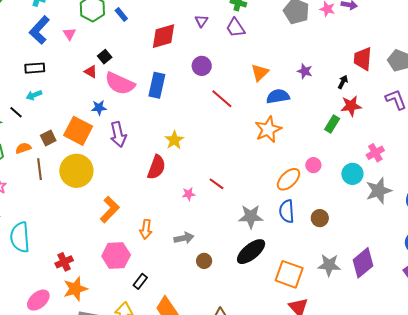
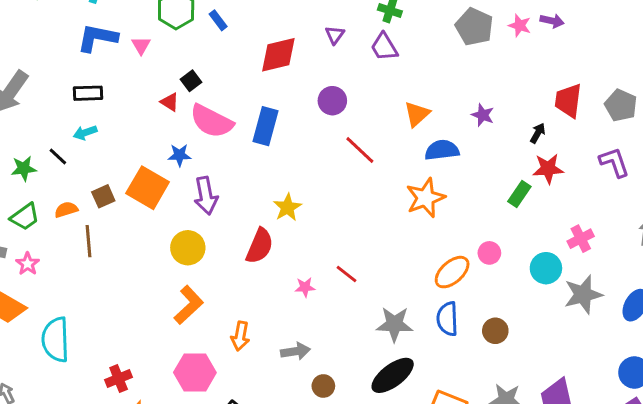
blue L-shape: (39, 30) -> (97, 38), turned 56
yellow circle: (76, 171) -> (188, 248), moved, size x0.7

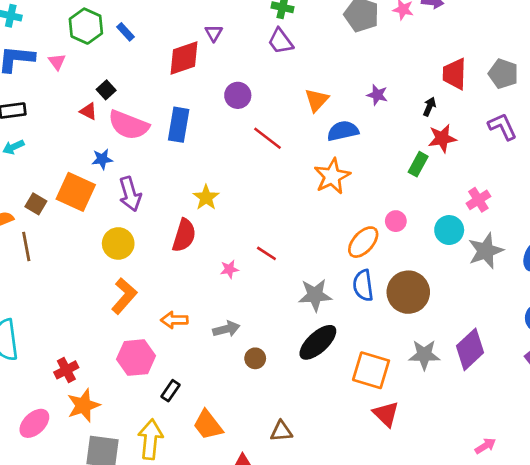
purple triangle: (335, 35) -> (214, 33), moved
brown square: (103, 196) -> (36, 204), turned -30
brown circle: (495, 331) -> (408, 292), size x1.8
orange arrow: (240, 336) -> (174, 320), turned 85

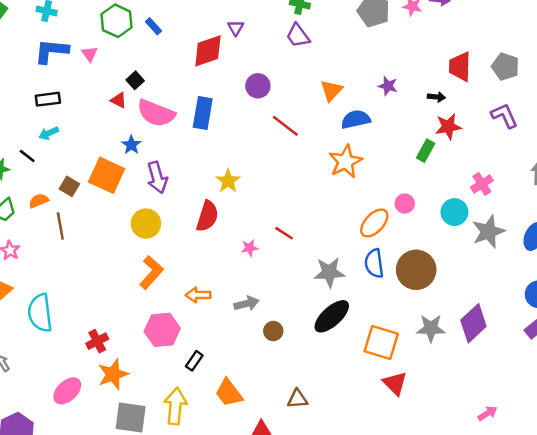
black arrow: (429, 107) -> (436, 97), turned 72
blue star: (102, 159) -> (131, 145), turned -30

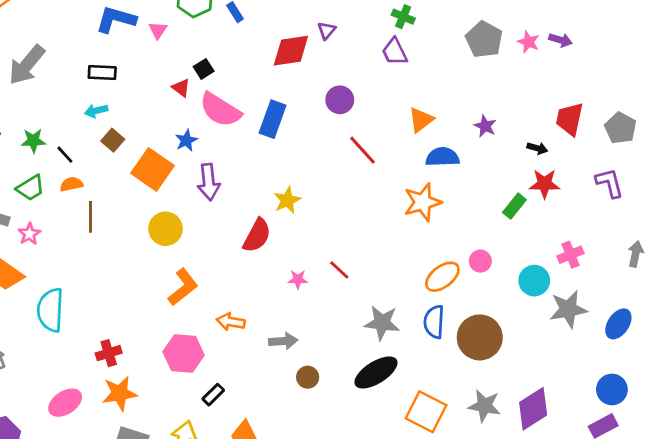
black line: (27, 156) -> (65, 155), moved
brown square: (69, 186) -> (113, 140), moved
yellow circle: (146, 224) -> (166, 229), moved

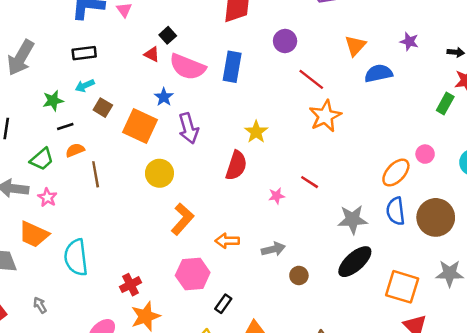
green star: (33, 141) -> (53, 101), moved
black line: (65, 155) -> (65, 126), turned -56
orange star: (423, 202) -> (325, 116), moved

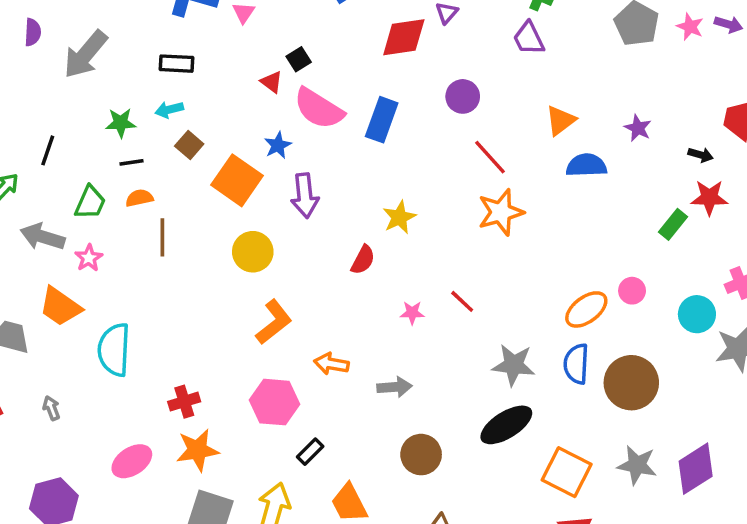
green trapezoid: (42, 159) -> (90, 203), turned -35
red semicircle: (236, 165) -> (363, 260), size x0.7
brown circle: (299, 275) -> (421, 455), moved, size x1.5

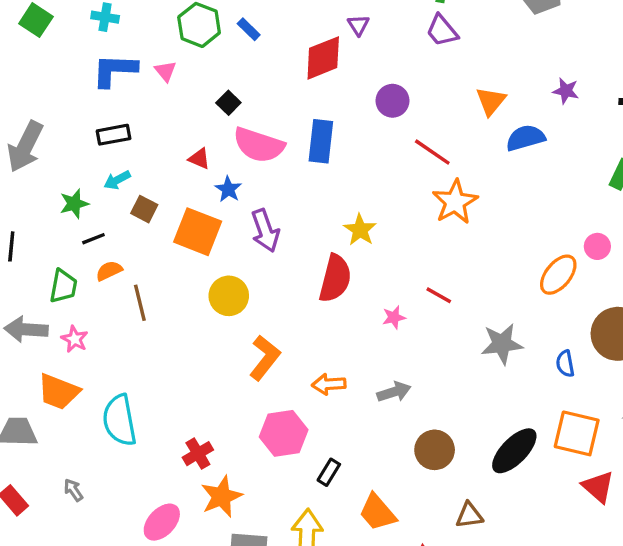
red triangle: (272, 82) -> (199, 159), moved
red semicircle: (363, 260) -> (335, 278), size x1.6
blue semicircle: (576, 364) -> (565, 364), moved, size x0.7
black ellipse: (506, 425) -> (514, 451), moved

